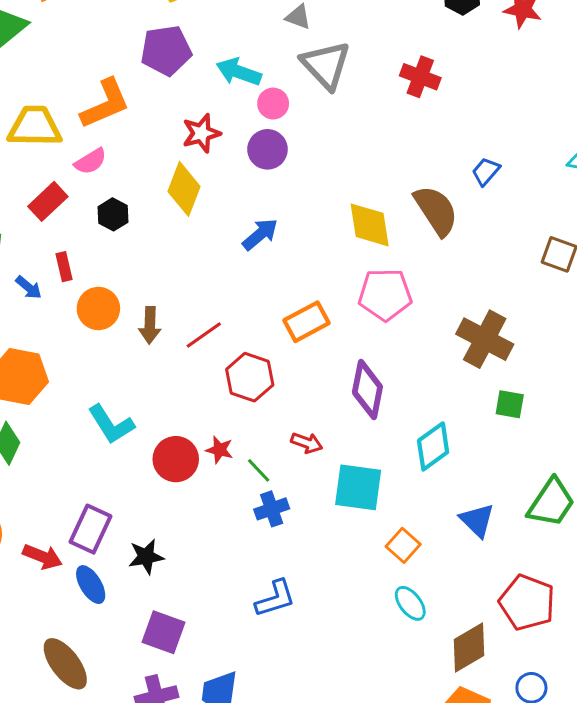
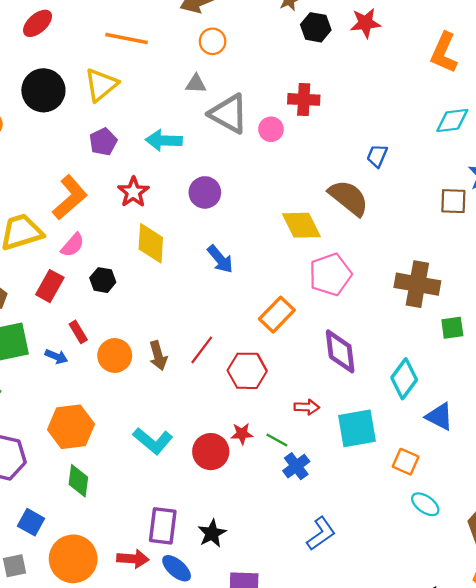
purple pentagon: (166, 50) -> (103, 142), size x0.7
pink circle: (273, 104) -> (271, 129), moved
red star: (201, 133) -> (133, 192), moved
blue arrow: (260, 234) -> (220, 259), turned 108
blue triangle: (477, 520) -> (439, 416), moved

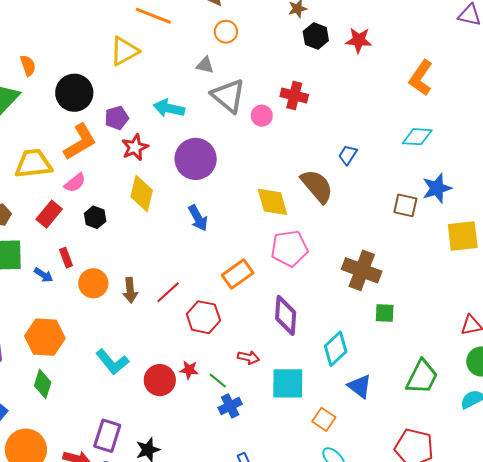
black circle: (43, 90) -> (74, 93), moved
purple pentagon: (103, 142) -> (117, 118), moved
purple circle: (205, 192) -> (196, 159), size x1.5

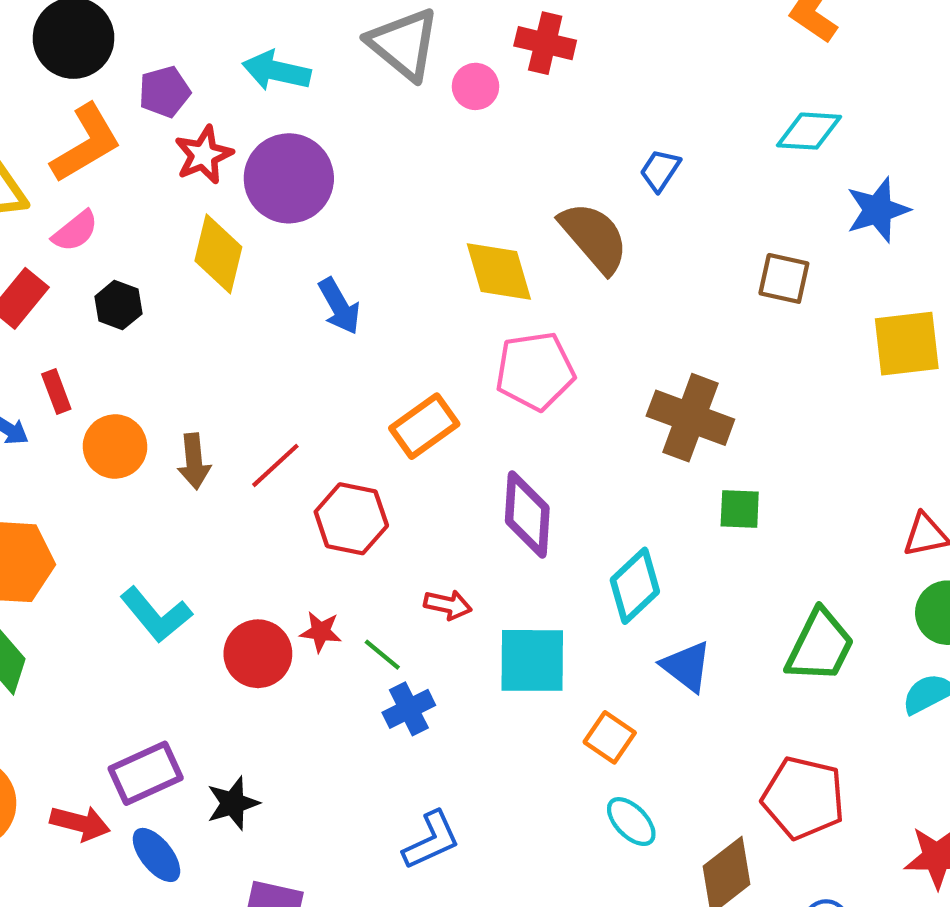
purple circle: (196, 159) -> (289, 178), moved
blue star: (437, 188) -> (878, 210), moved
purple rectangle: (107, 436) -> (146, 773), turned 48

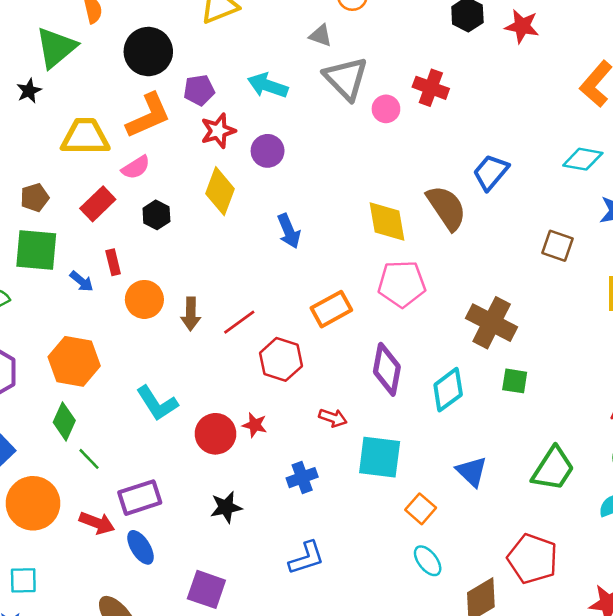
blue trapezoid: (660, 170) -> (491, 172), size x1.4
purple circle: (289, 178) -> (268, 151), size x0.6
cyan diamond: (635, 586) -> (448, 390), moved
green line: (382, 655) -> (89, 459), moved
black star: (233, 803) -> (226, 507), moved

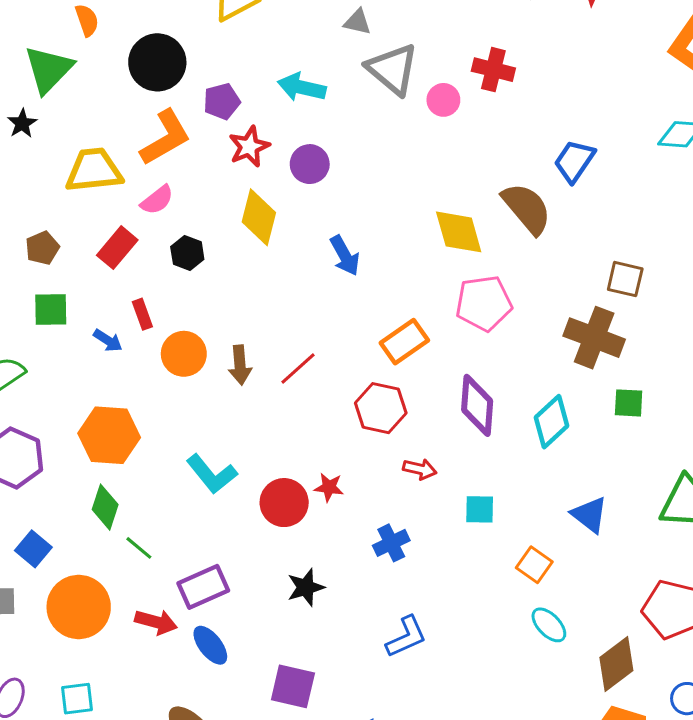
brown square: (557, 246) -> (625, 279), moved
green square: (36, 250) -> (51, 309), size x0.7
red hexagon: (281, 359) -> (381, 408), moved
cyan square: (380, 457) -> (480, 509), size x0.6

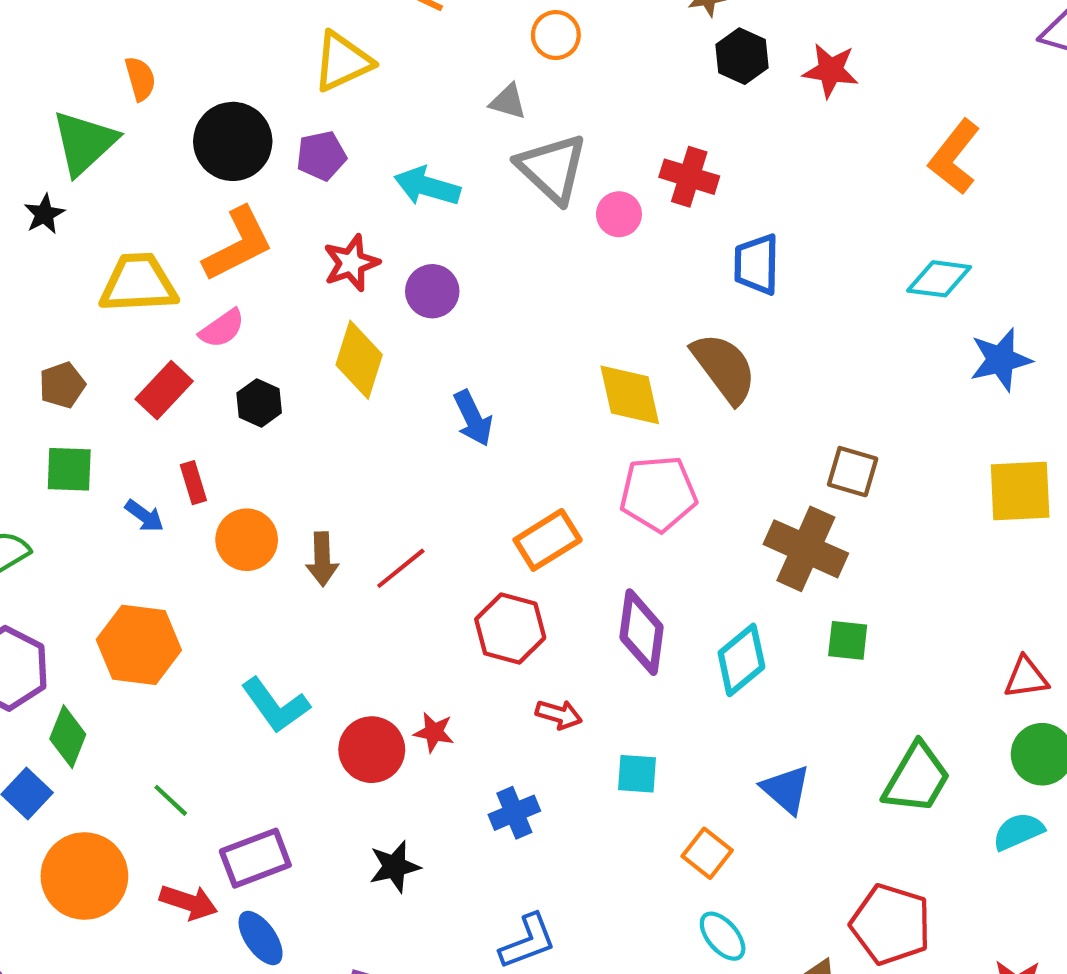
purple pentagon: (222, 101) -> (321, 156), moved
blue trapezoid: (574, 161) -> (756, 264), moved, turned -36
green diamond: (105, 507) -> (68, 737), moved

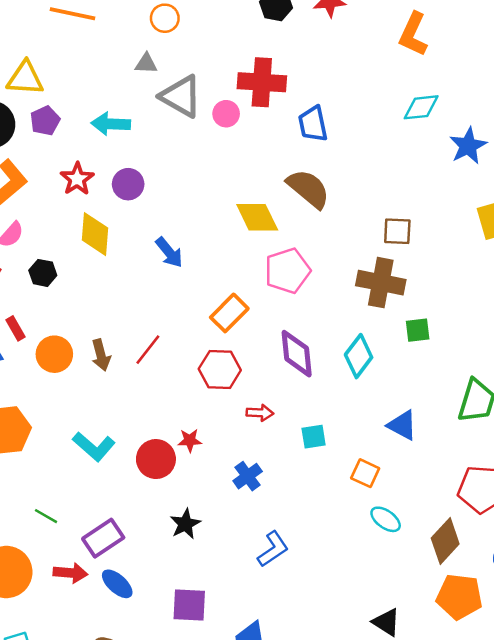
yellow triangle: (342, 62) -> (25, 78), moved, turned 42
red cross: (689, 177) -> (262, 82), size x1.4

